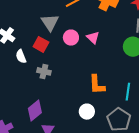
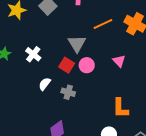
pink circle: (71, 38) -> (87, 65), moved
white semicircle: (21, 56) -> (45, 84), moved, turned 56

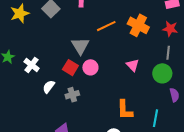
white cross: (33, 54) -> (32, 65), moved
pink triangle: (119, 61) -> (133, 65), moved
gray cross: (68, 92) -> (72, 95), turned -32

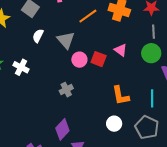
red square: (70, 68) -> (99, 59), moved
white semicircle: (49, 87) -> (38, 36), moved

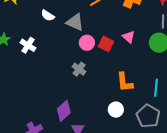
white semicircle: (38, 36) -> (48, 15), turned -88
gray triangle: (66, 40) -> (75, 22), turned -30
gray cross: (66, 90) -> (79, 69), moved, turned -32

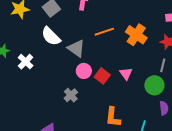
white semicircle: (48, 15) -> (51, 36), size x1.5

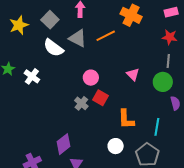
orange cross: (136, 35) -> (131, 15), moved
gray triangle: (76, 48) -> (78, 38), moved
red square: (102, 76) -> (100, 98), moved

